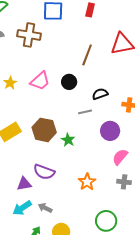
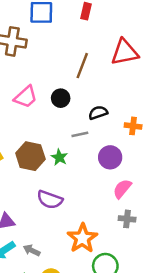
green star: (68, 140) -> (59, 157), moved
purple semicircle: (44, 172) -> (50, 200), moved
orange star: (87, 182) -> (82, 238), moved, size x1.4

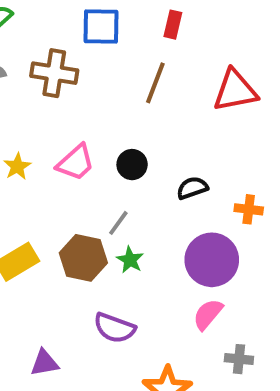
brown line: (82, 66) -> (155, 83), moved
gray line: (80, 134) -> (118, 223), moved, turned -42
purple circle: (110, 157) -> (212, 260), size x1.4
pink semicircle: (122, 189) -> (208, 314), moved

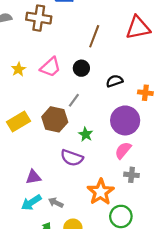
brown line: (155, 83) -> (94, 36), moved
green star: (130, 260) -> (86, 134), moved
gray cross: (239, 359) -> (132, 175), moved

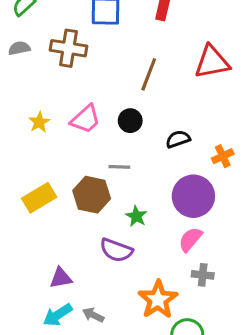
orange cross: (145, 93) -> (223, 156), turned -32
gray line: (74, 100) -> (119, 167), turned 56

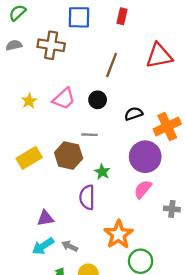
orange cross: (223, 156) -> (167, 127), size x1.6
purple semicircle: (116, 250) -> (87, 197), turned 70
gray cross: (203, 275) -> (172, 209), moved

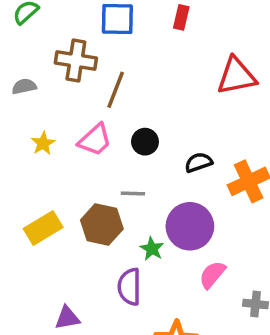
gray semicircle: (14, 45) -> (24, 86), moved
brown line: (112, 65) -> (116, 90), moved
purple circle: (145, 157) -> (190, 226), moved

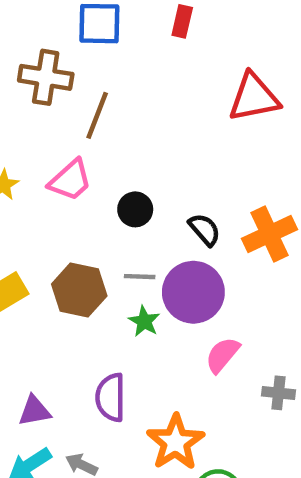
black circle: (145, 142) -> (135, 209), moved
black semicircle: (199, 162) -> (205, 230), moved, turned 68
gray line: (133, 193) -> (140, 277), moved
purple semicircle: (129, 287) -> (111, 397), moved

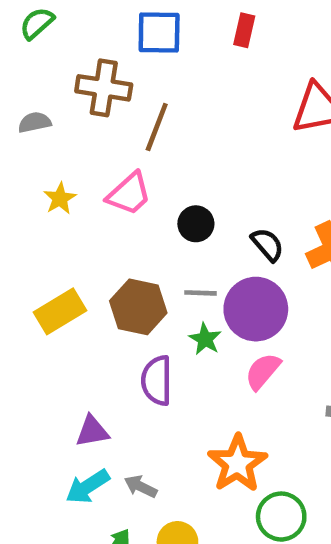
pink semicircle: (222, 355) -> (263, 371), moved
purple semicircle: (111, 397) -> (157, 381), moved

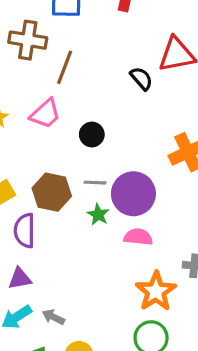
black semicircle: (267, 245) -> (141, 78), moved
pink semicircle: (263, 371) -> (138, 237), turned 56
purple semicircle: (157, 381) -> (25, 231), moved
orange star: (237, 464) -> (156, 291), moved

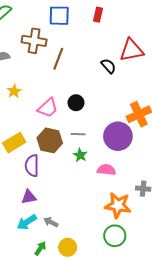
pink trapezoid: (45, 114) -> (48, 108), moved
purple circle: (133, 194) -> (118, 136), moved
orange star: (156, 291) -> (118, 205), turned -30

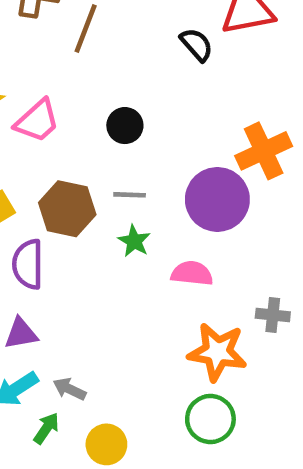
pink trapezoid: (48, 108) -> (37, 121), moved
green arrow: (40, 248) -> (46, 428), moved

